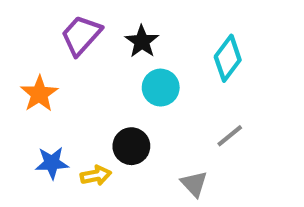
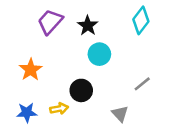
cyan diamond: (228, 58) -> (141, 20), moved
orange star: (39, 94) -> (31, 70), moved
blue star: (52, 163) -> (27, 112), moved

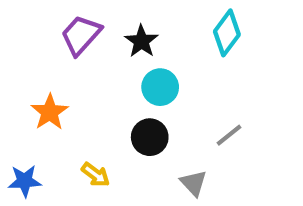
black circle: (81, 90) -> (150, 137), moved
yellow arrow: (59, 109) -> (96, 175), turned 48
blue star: (27, 112) -> (25, 181), moved

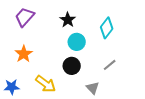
cyan diamond: (227, 33) -> (107, 28), moved
purple trapezoid: (81, 35) -> (25, 17), moved
yellow arrow: (96, 175) -> (46, 84), size x1.5

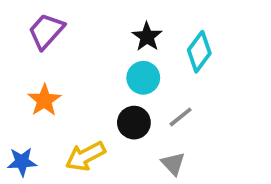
black star: (68, 20) -> (147, 37), moved
gray line: (110, 65) -> (181, 117), moved
yellow arrow: (46, 84) -> (85, 156), turned 115

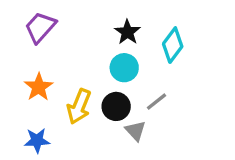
yellow arrow: (85, 156) -> (79, 106), moved, turned -40
blue star: (22, 162) -> (37, 140), moved
gray triangle: (173, 164) -> (136, 131), moved

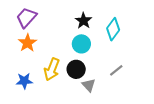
orange star: (39, 87) -> (27, 43), moved
gray line: (157, 102) -> (116, 70), moved
blue star: (37, 140) -> (24, 81), moved

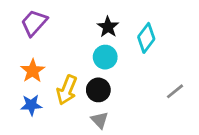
orange star: (27, 43) -> (33, 71), moved
gray line: (116, 70) -> (175, 91), moved
gray triangle: (89, 85) -> (100, 120), moved

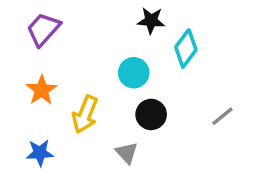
black star: (108, 27) -> (151, 21), moved, turned -30
black circle: (98, 90) -> (151, 114), moved
blue star: (31, 105) -> (40, 153), moved

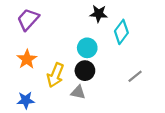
black circle: (151, 114) -> (85, 71), moved
gray line: (222, 116) -> (135, 76), moved
gray triangle: (127, 153) -> (78, 92), moved, turned -35

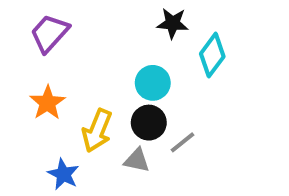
gray line: (135, 76) -> (183, 142), moved
blue star: (26, 100) -> (63, 174), moved, turned 30

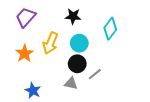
black star: (173, 23) -> (73, 16), moved
yellow arrow: (97, 131) -> (50, 43), moved

